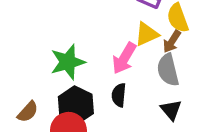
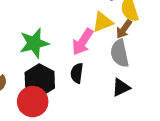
black triangle: (171, 110) -> (121, 87), turned 42

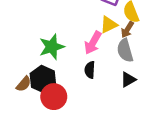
black hexagon: (40, 80) -> (43, 79), moved

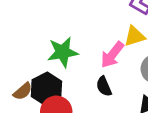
black semicircle: (90, 70) -> (104, 86), turned -35

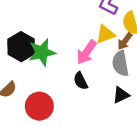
black hexagon: (46, 89) -> (21, 47), moved

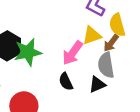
black triangle: (121, 95) -> (97, 84), moved

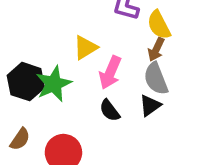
yellow triangle: (92, 36) -> (85, 48), moved

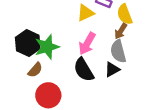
yellow triangle: (85, 48) -> (85, 13), moved
black semicircle: (110, 110) -> (84, 70), size x1.5
brown semicircle: (20, 139) -> (35, 70), moved

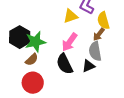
brown semicircle: (35, 70) -> (32, 60), moved

